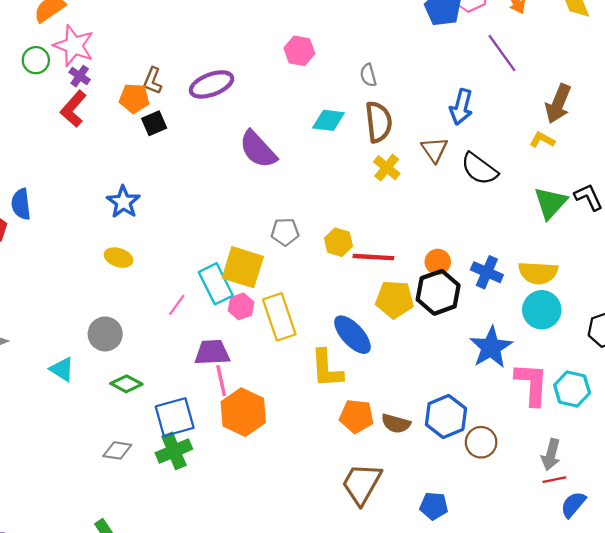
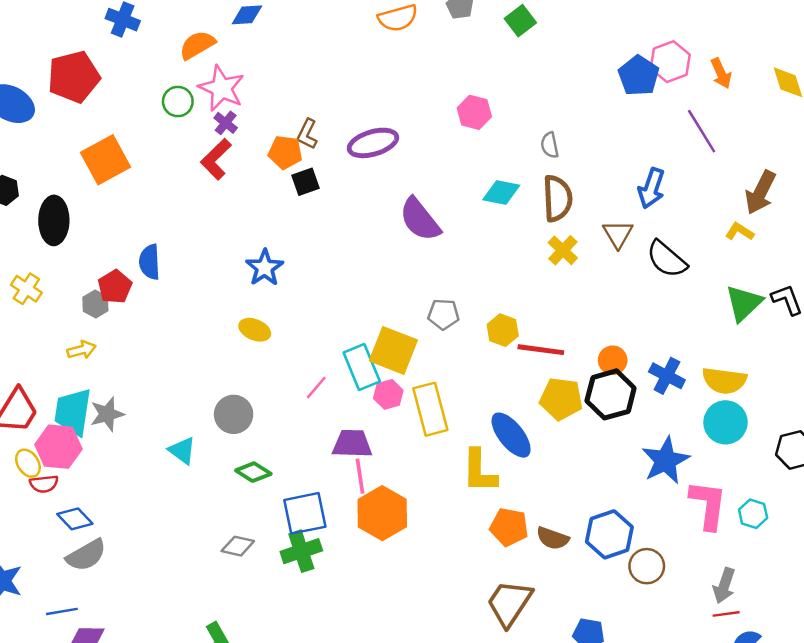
cyan hexagon: (572, 389) -> (753, 514), size x0.7

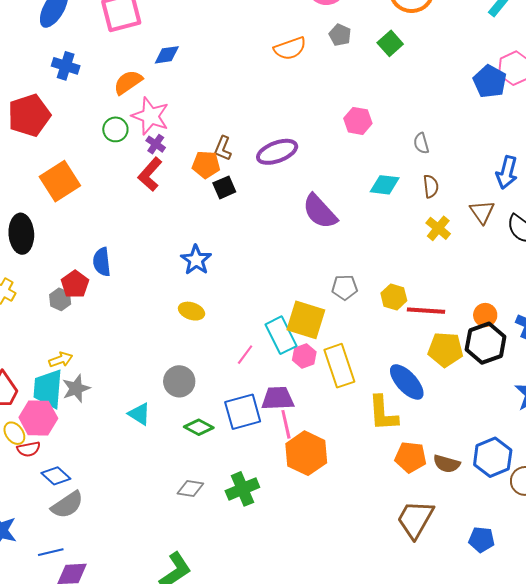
brown semicircle: (557, 198) -> (431, 186), size x0.6
yellow arrow: (82, 350) -> (61, 360), moved
blue square: (305, 513) -> (243, 412), moved

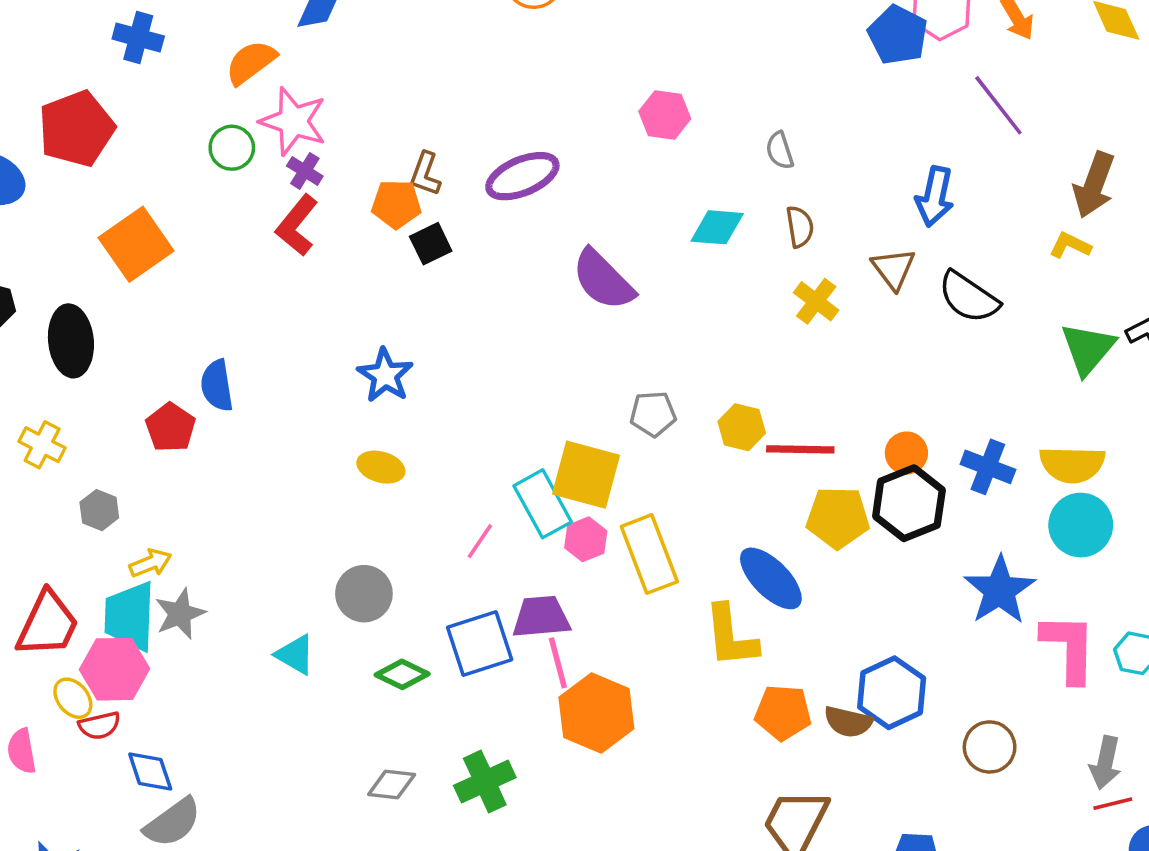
gray hexagon: (60, 299) -> (99, 510), moved
blue hexagon: (493, 457) -> (892, 693), moved
blue diamond: (56, 476) -> (150, 772), turned 32

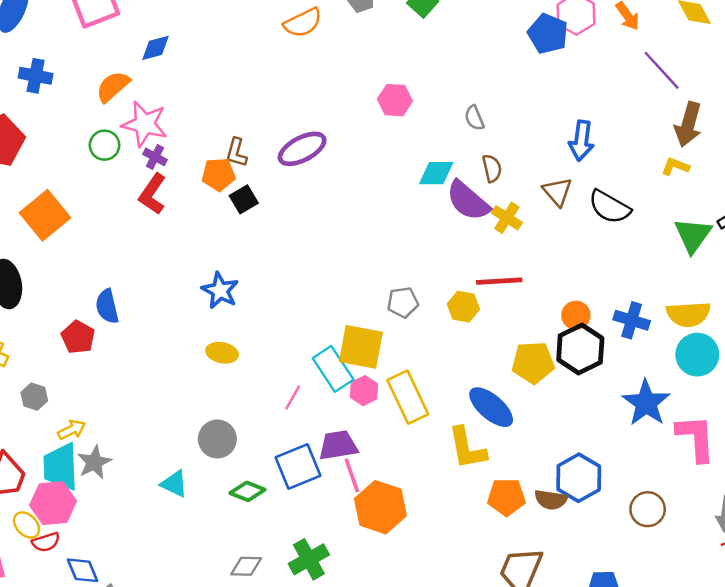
purple line: (998, 105) -> (662, 70), moved
purple semicircle: (603, 280) -> (468, 201), moved
red line: (800, 449) -> (499, 281), moved

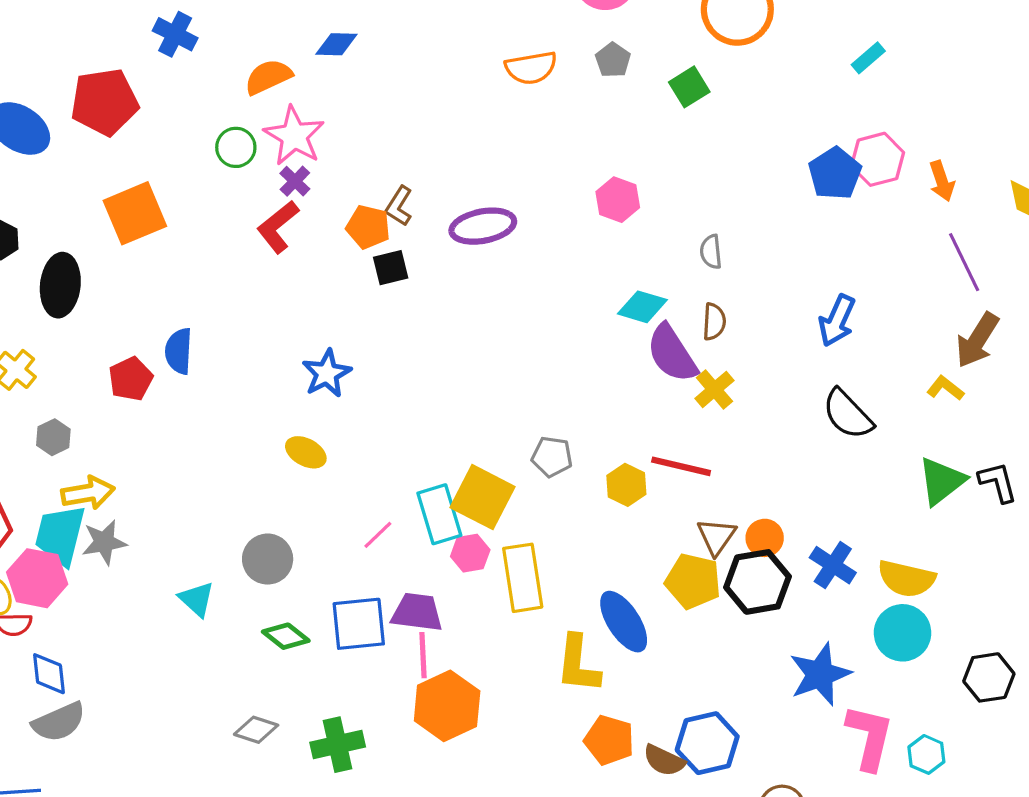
brown triangle: (557, 192) -> (716, 537), moved
yellow arrow: (72, 430) -> (88, 493), size x1.4

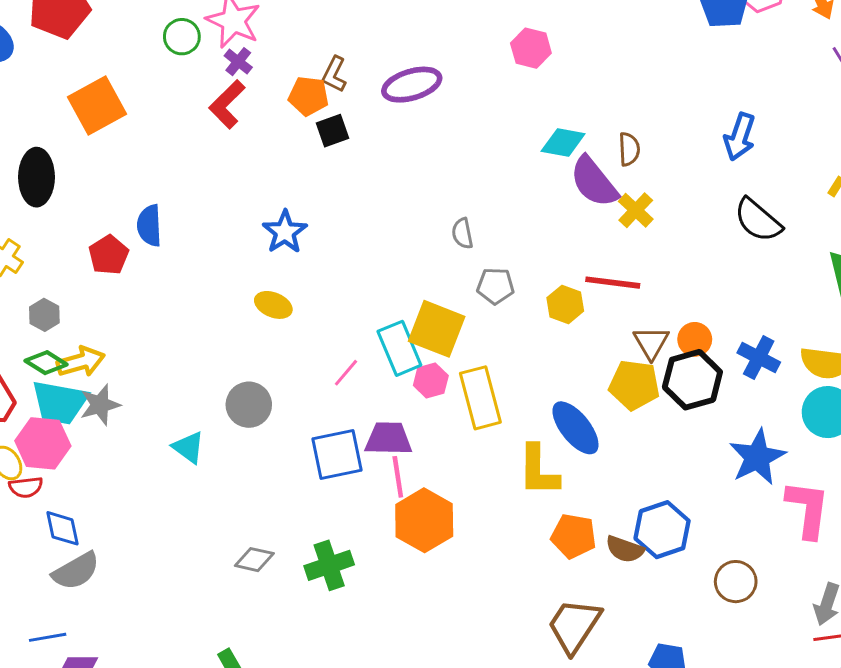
gray semicircle: (711, 252) -> (462, 233), moved
cyan trapezoid: (60, 535) -> (60, 402), turned -88
green diamond: (286, 636) -> (46, 363), moved

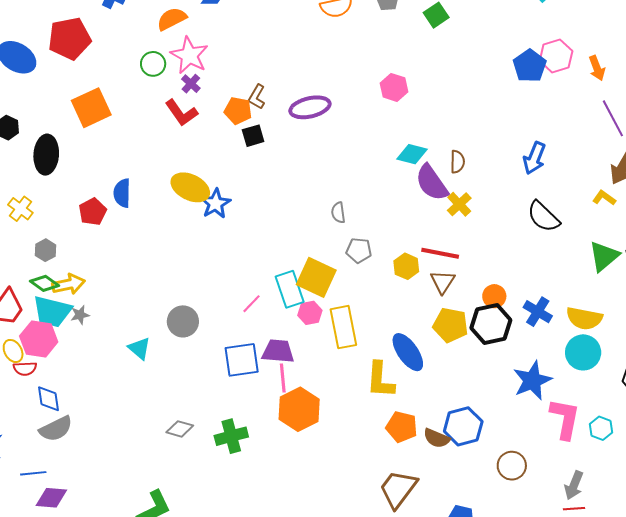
red L-shape: (227, 104) -> (181, 113), turned -84
yellow ellipse: (273, 305) -> (190, 187), moved, size x1.5
brown triangle: (651, 343) -> (443, 282), moved
gray star: (100, 405) -> (80, 315), size x0.7

